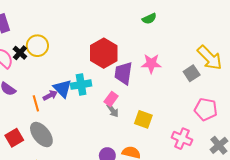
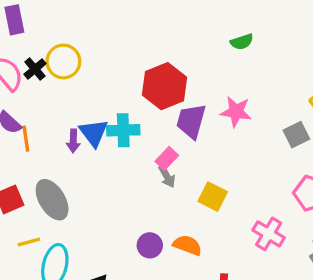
purple arrow: (50, 95) -> (73, 141), turned 112
orange line: (36, 103) -> (26, 139), moved

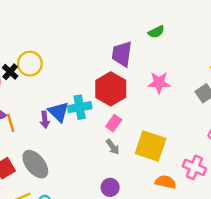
red hexagon: (165, 86) -> (111, 89), moved
purple trapezoid: (191, 121) -> (122, 54), moved
gray arrow: (167, 176) -> (113, 147), moved
yellow square: (213, 197) -> (151, 146), size x1.5
orange semicircle: (187, 245) -> (166, 182), moved

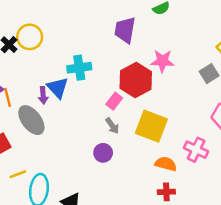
red hexagon: (111, 89) -> (136, 80), moved
cyan cross: (80, 107) -> (79, 68), moved
gray ellipse: (35, 164) -> (31, 120), moved
purple circle: (110, 187) -> (103, 153), moved

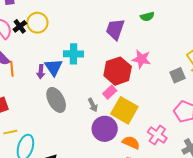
pink rectangle: (114, 101) -> (110, 92), moved
gray ellipse: (31, 120) -> (56, 100), moved
purple circle: (103, 153) -> (105, 129), moved, size x1.6

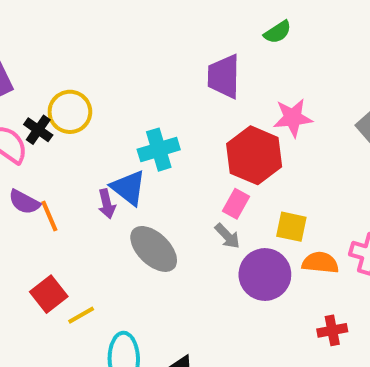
pink rectangle: (110, 92) -> (236, 204), moved
yellow square: (124, 110) -> (291, 227), size x0.6
yellow line: (10, 132) -> (81, 315), moved
orange semicircle: (131, 143) -> (320, 263), moved

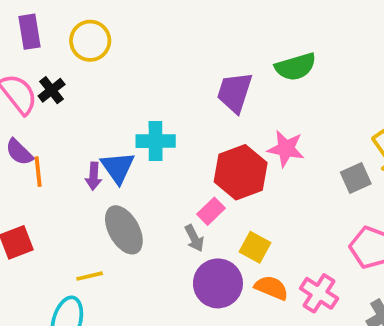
green semicircle: (278, 32) -> (295, 67), size x1.5
yellow circle: (70, 112) -> (90, 41), moved
yellow line: (81, 315) -> (90, 276), moved

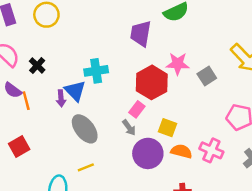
black cross: (52, 90) -> (37, 65), moved
gray square: (356, 178) -> (207, 76), moved
yellow line: (90, 276) -> (86, 167), moved

